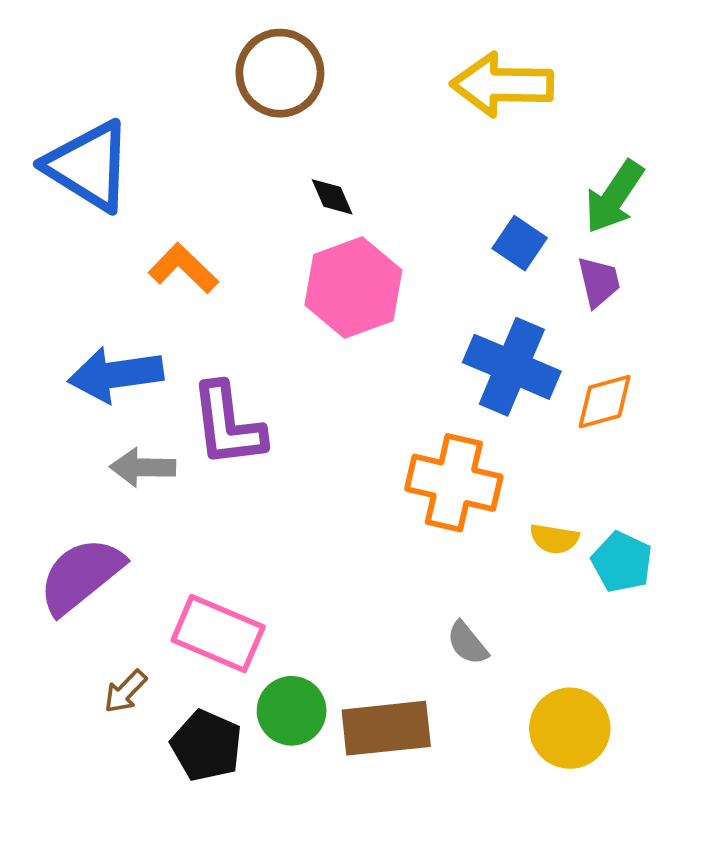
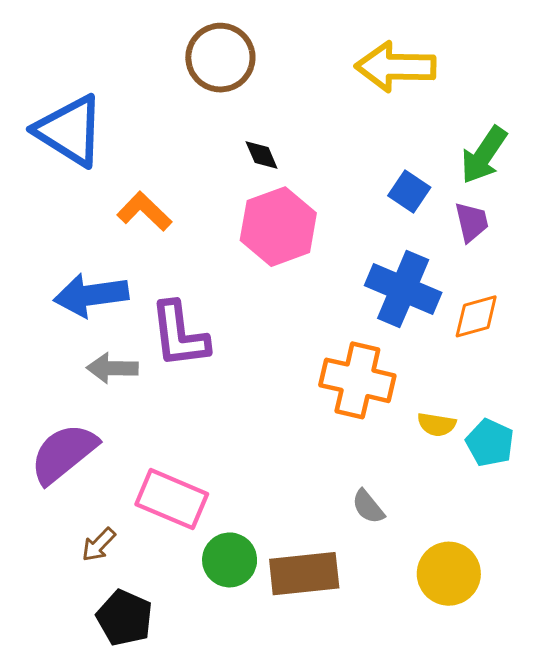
black pentagon: (207, 746) -> (125, 618), moved

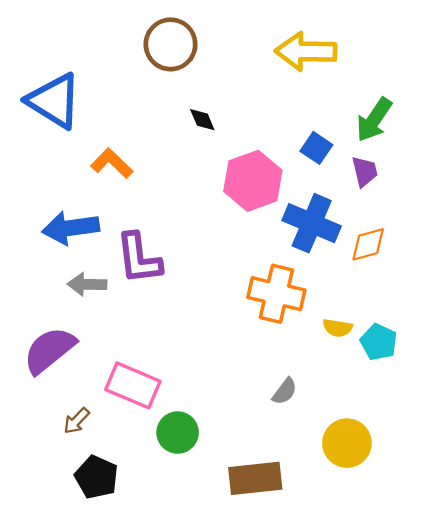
pink hexagon: (278, 227) -> (253, 181), moved
gray semicircle: (368, 507) -> (285, 391), turned -104
brown rectangle: (304, 574) -> (255, 478), moved

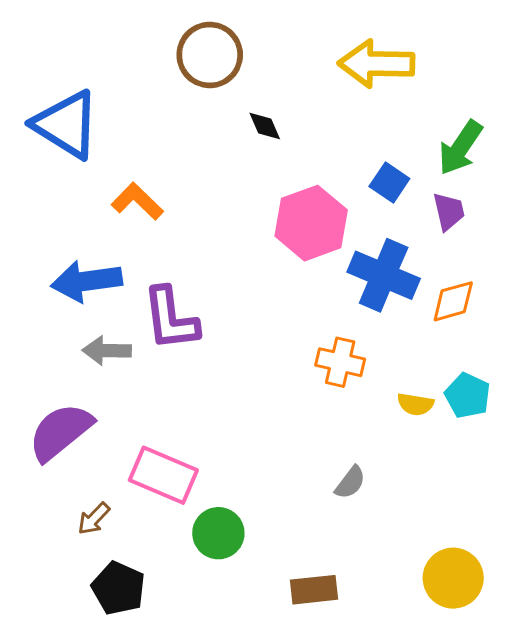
black diamond: (202, 120) -> (265, 126), moved
orange cross: (276, 294) -> (340, 362), size x0.7
cyan pentagon: (379, 342) -> (468, 396), moved
yellow circle: (347, 443) -> (453, 578), moved
brown rectangle: (255, 478) -> (314, 590), size x0.7

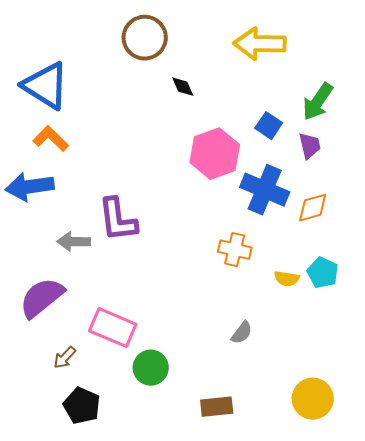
orange L-shape: (137, 201) -> (51, 139), moved
blue arrow: (87, 281) -> (30, 187), moved

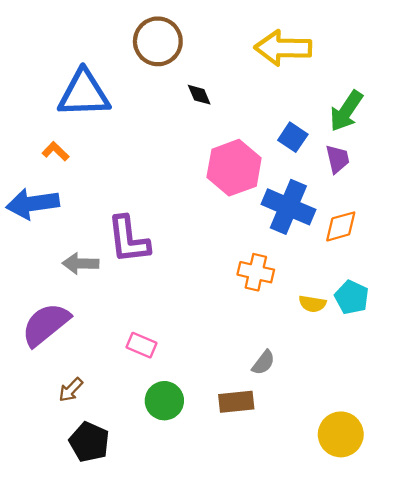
blue triangle: (46, 86) -> (84, 94), moved, turned -34
orange L-shape: (51, 139) -> (55, 151), size x0.7
pink rectangle: (113, 328) -> (142, 345), moved, size x0.6
brown rectangle: (217, 407) -> (236, 402), moved

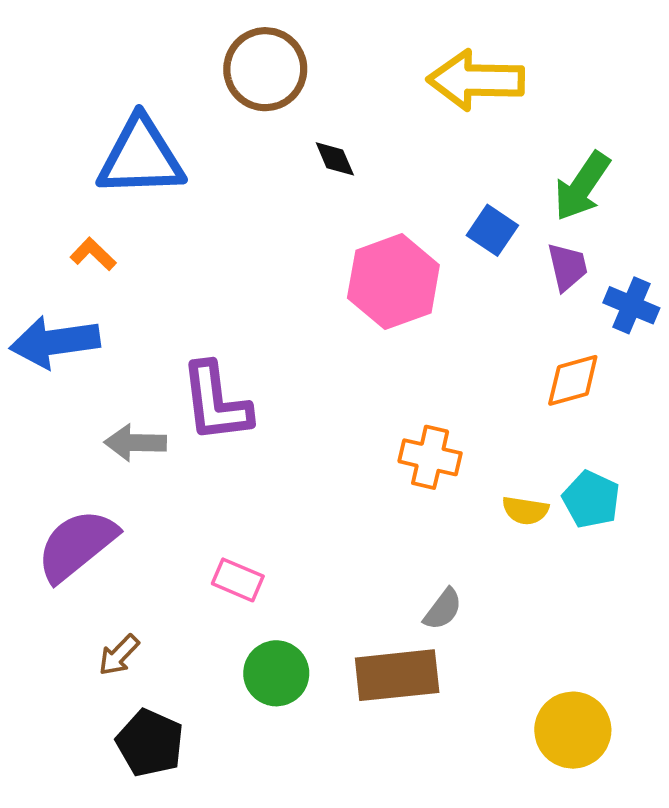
blue cross: (288, 207) -> (631, 305), moved, size x0.6
brown rectangle: (236, 402) -> (397, 675), size x1.4

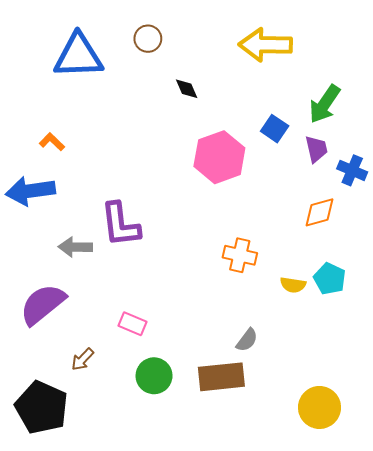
brown circle: (265, 69) -> (148, 39), size x0.6
blue triangle: (141, 157) -> (78, 56), moved
brown arrow: (119, 655) -> (82, 359), moved
black pentagon: (150, 743) -> (42, 407), moved, size x1.4

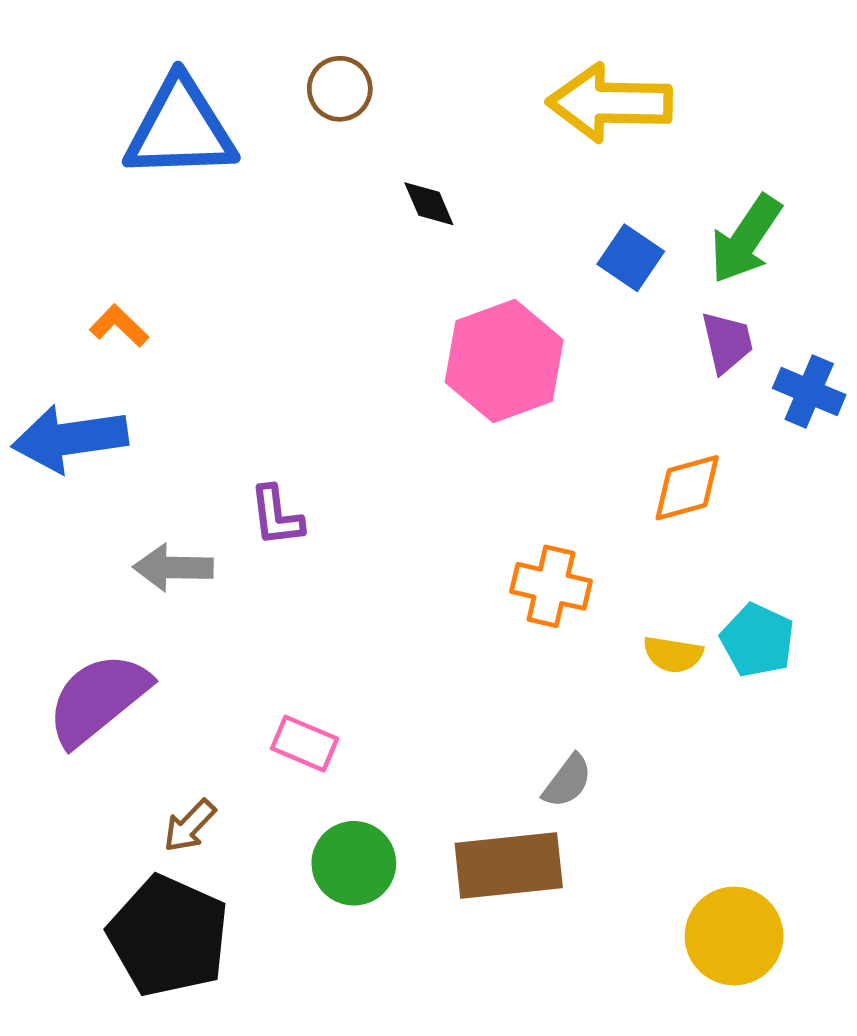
blue square: (275, 129) -> (631, 258), moved
orange diamond: (320, 212) -> (687, 488), moved
purple L-shape: (120, 225) -> (276, 516), size x0.6
black pentagon: (42, 407) -> (168, 936), moved

